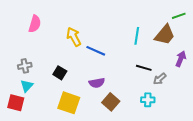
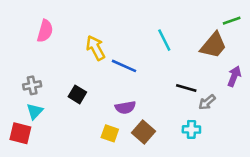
cyan line: (137, 36) -> (164, 40), moved, turned -36
yellow square: (69, 103) -> (110, 133), moved, size x0.6

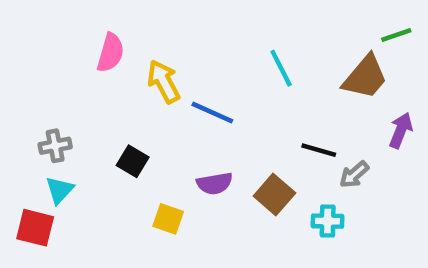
pink semicircle: (45, 31) -> (110, 53), moved
brown square: (143, 132) -> (274, 195), moved
yellow square: (110, 133) -> (168, 219), moved

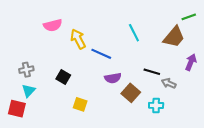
pink semicircle: (110, 53) -> (53, 25), turned 60
gray arrow: (354, 175) -> (169, 83), turned 64
purple semicircle: (215, 183) -> (113, 78), moved

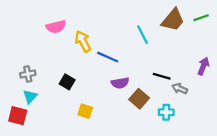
brown trapezoid: (174, 37) -> (173, 20), moved

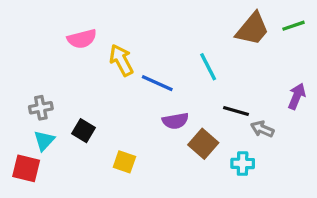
cyan line: (143, 35) -> (208, 67), moved
black square: (67, 82) -> (83, 131), moved

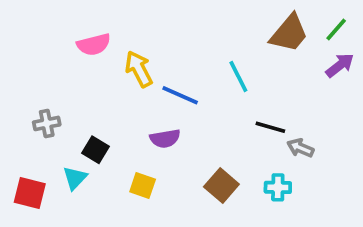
green line: (293, 26) -> (336, 30), turned -30
purple arrow: (297, 96) -> (340, 65), moved, turned 30
purple semicircle: (175, 121) -> (165, 139), moved
cyan triangle: (44, 141) -> (75, 178), moved
brown square: (203, 144) -> (221, 185), moved

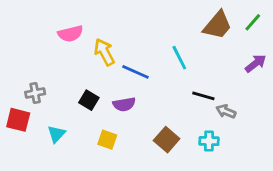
purple arrow: (340, 65) -> (256, 63), moved
black square: (96, 150) -> (89, 100), moved
red square: (30, 193) -> (18, 120), moved

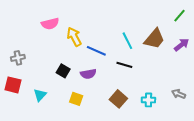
brown trapezoid: (217, 25) -> (154, 39), moved
gray cross: (35, 93) -> (18, 58), moved
black line: (203, 96) -> (124, 65), moved
gray arrow: (226, 111) -> (179, 94), moved

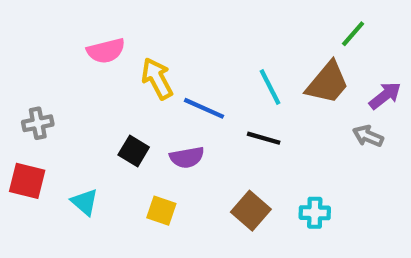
green line: (180, 16) -> (353, 34), moved
gray arrow: (179, 94) -> (368, 136), moved
cyan triangle: (40, 95) -> (85, 202), turned -32

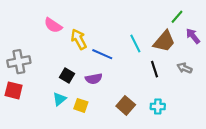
pink semicircle: (106, 51) -> (53, 25), turned 48
purple arrow: (385, 96) -> (193, 36), moved, turned -91
gray cross: (38, 123) -> (19, 62), size x1.5
black line: (264, 138) -> (155, 69), moved, turned 56
cyan triangle: (85, 202) -> (59, 99), moved, turned 40

